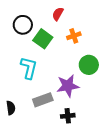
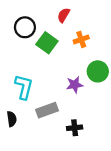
cyan L-shape: (29, 68) -> (24, 87), moved
purple star: (68, 86) -> (75, 85), moved, size x0.7

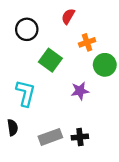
green square: (47, 43) -> (50, 60), moved
green circle: (98, 71) -> (105, 65), moved
gray rectangle: (47, 110) -> (50, 137), moved

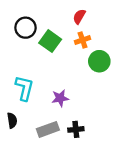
red semicircle: (68, 16) -> (79, 16), moved
green square: (50, 60) -> (50, 41), moved
purple star: (80, 91) -> (60, 98), moved

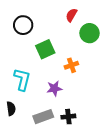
orange cross: (83, 40) -> (71, 65), moved
green square: (50, 41) -> (45, 49), moved, turned 30
green circle: (99, 61) -> (90, 33), moved

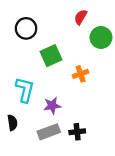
purple star: (54, 88) -> (52, 106), moved

